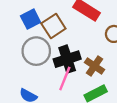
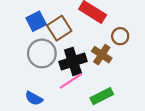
brown cross: (95, 66) -> (102, 55), moved
pink line: (65, 79) -> (71, 81), turned 35

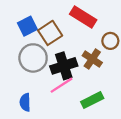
blue semicircle: (34, 98) -> (25, 102), turned 60

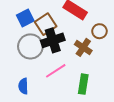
black cross: (64, 66) -> (53, 40), moved
green rectangle: (92, 100) -> (83, 84), turned -54

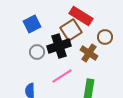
brown square: (46, 24) -> (71, 30), moved
gray circle: (30, 46) -> (37, 52), size x0.6

